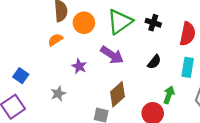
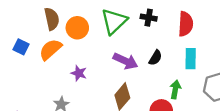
orange semicircle: (55, 40) -> (50, 49), size x1.5
purple arrow: (112, 55) -> (125, 61), moved
blue square: (21, 76) -> (21, 47), moved

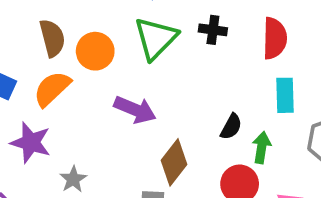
black semicircle: (155, 58) -> (231, 127), moved
purple arrow: (125, 61) -> (135, 110), moved
purple star: (79, 73) -> (31, 143), moved, size x1.5

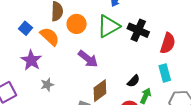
black cross: (213, 30) -> (138, 30), size x1.5
orange semicircle: (52, 89) -> (50, 37), turned 70
cyan rectangle: (285, 95) -> (165, 73), turned -30

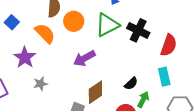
blue square: (25, 28) -> (12, 22), moved
purple arrow: (88, 59) -> (84, 58), turned 110

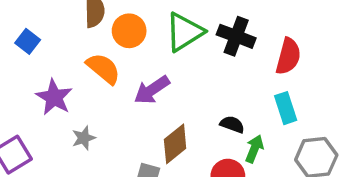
orange semicircle: (45, 33) -> (103, 69), moved
black semicircle: (131, 84) -> (232, 124), turned -112

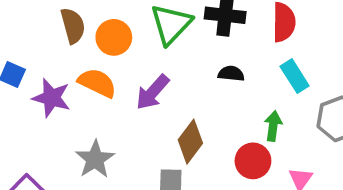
purple star: (54, 97) -> (51, 98), moved
black semicircle: (232, 124) -> (231, 74), moved
gray star: (84, 138) -> (95, 159), size x1.5

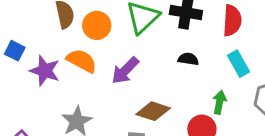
brown diamond: (190, 142) -> (153, 111), turned 68

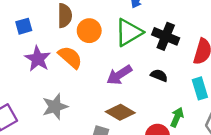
blue square: (15, 51) -> (24, 26), moved, turned 35
purple arrow: (125, 70) -> (119, 75), moved

